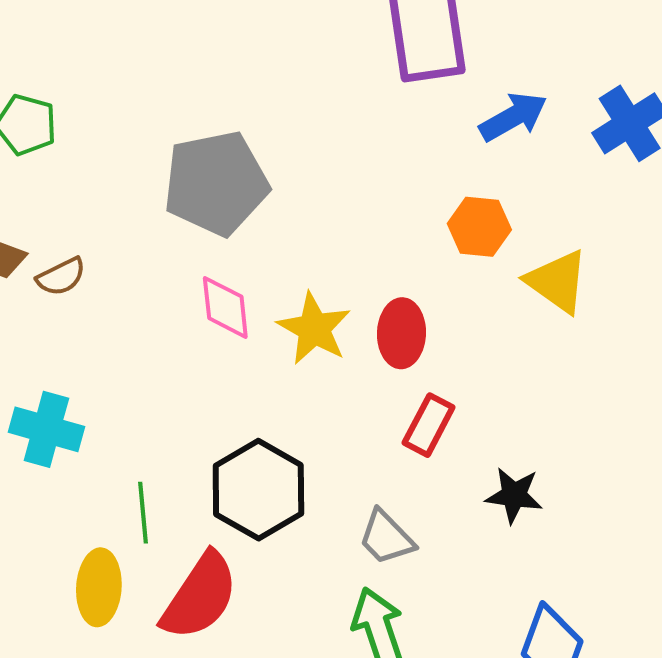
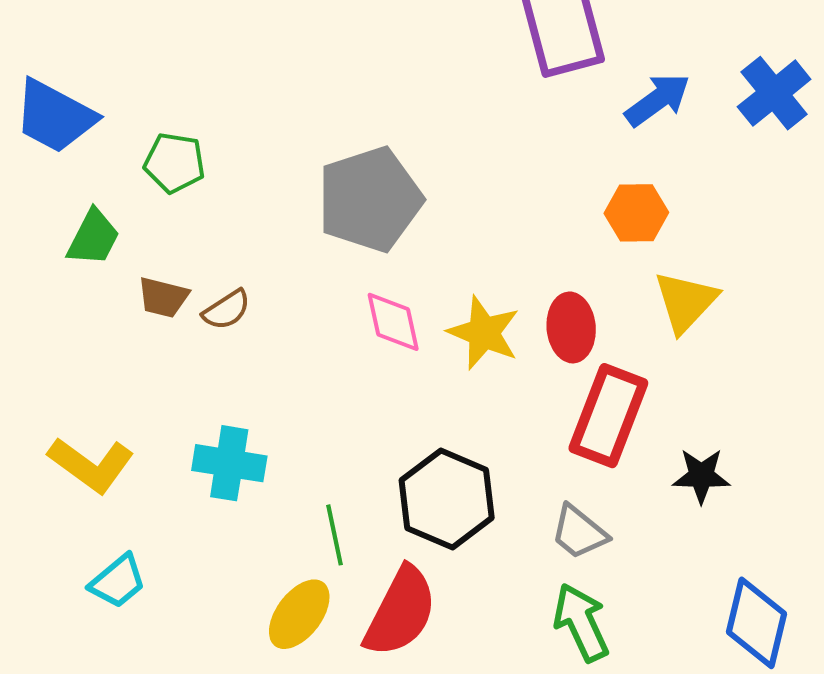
yellow triangle: (557, 281) -> (686, 302), moved, turned 44
red rectangle: (429, 425) -> (608, 416), size x1.6
yellow ellipse: (99, 587) -> (299, 614), turned 40

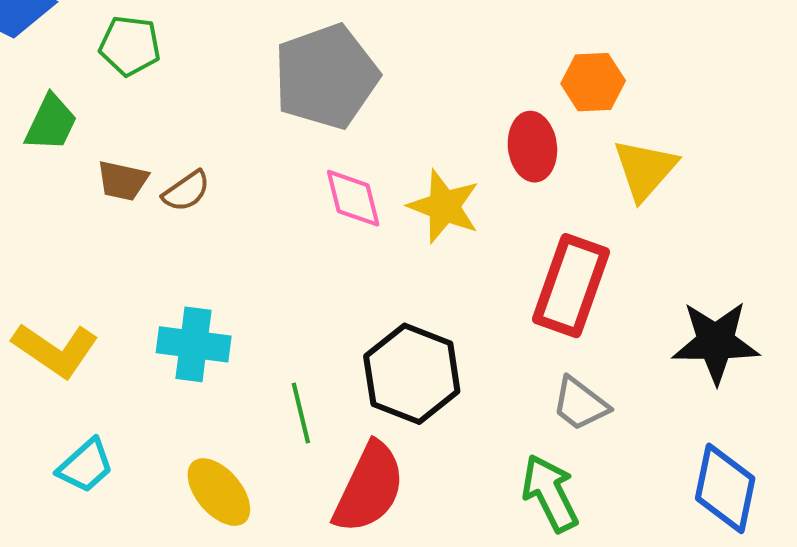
red ellipse: (571, 327) -> (532, 147), moved
black star: (701, 476) -> (716, 342), moved, size x1.5
gray trapezoid: (579, 532) -> (580, 404), moved
yellow ellipse: (299, 614) -> (219, 492), moved, turned -76

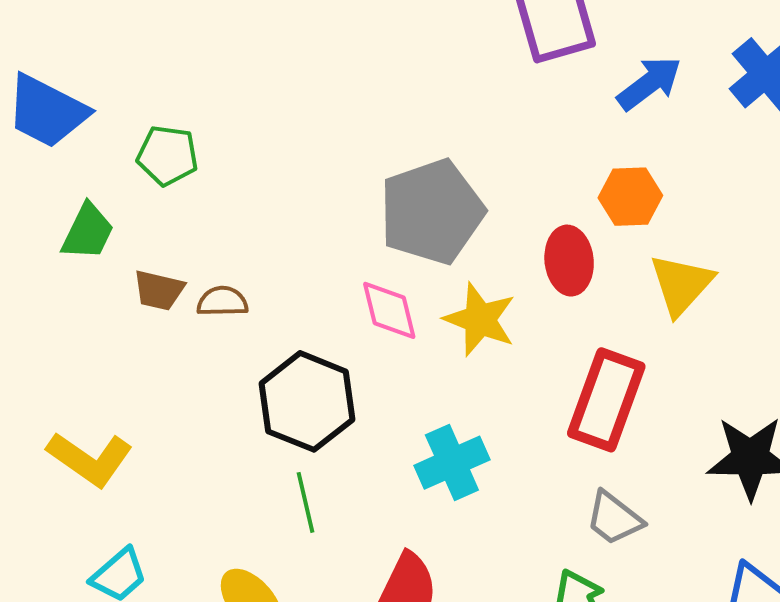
gray pentagon: (326, 77) -> (432, 212), moved
brown semicircle: (186, 191) -> (222, 301), turned -147
cyan cross: (194, 344) -> (452, 463), moved, turned -32
black hexagon: (412, 374) -> (307, 401), moved
green line: (301, 413) -> (305, 502), moved

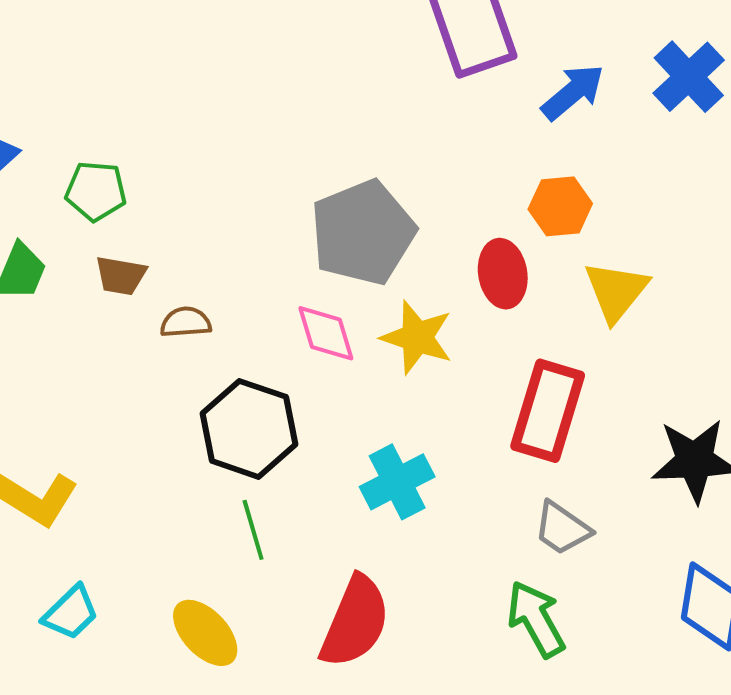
brown trapezoid: (159, 290) -> (121, 276), moved
brown semicircle: (222, 301) -> (186, 322), moved

